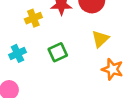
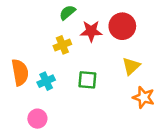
green square: (58, 52) -> (87, 80), turned 30

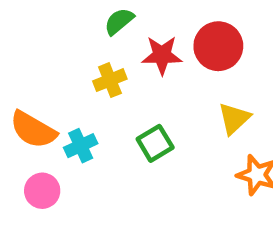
orange semicircle: (20, 72) -> (33, 130), turned 130
green square: (87, 80) -> (155, 143), turned -36
pink circle: (37, 119) -> (42, 191), moved

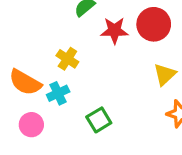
yellow cross: (110, 80) -> (67, 59), moved, turned -35
green square: (155, 143) -> (99, 120), moved

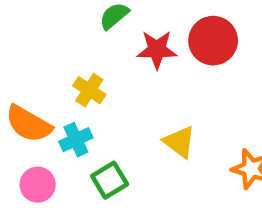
yellow triangle: (165, 74) -> (179, 142), moved, turned -40
green square: (99, 120) -> (110, 180), moved

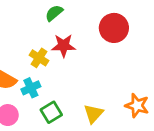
red star: (157, 50) -> (64, 46), moved
yellow triangle: (179, 142) -> (93, 114), moved, turned 35

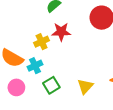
yellow cross: (39, 58) -> (42, 42), turned 32

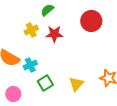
yellow cross: (42, 42) -> (31, 30), moved
pink circle: (16, 87) -> (13, 94), moved

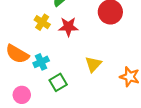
yellow cross: (31, 30) -> (42, 22), turned -32
yellow triangle: (76, 84) -> (93, 64), moved

